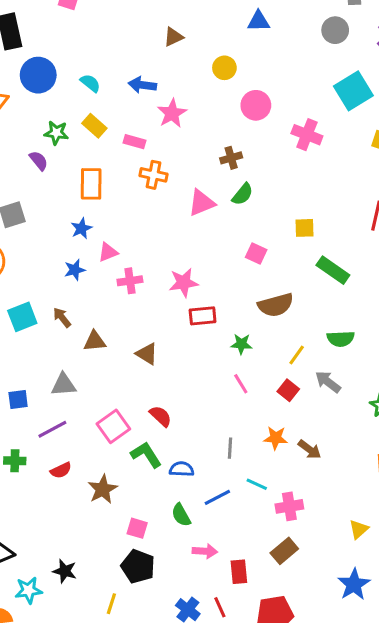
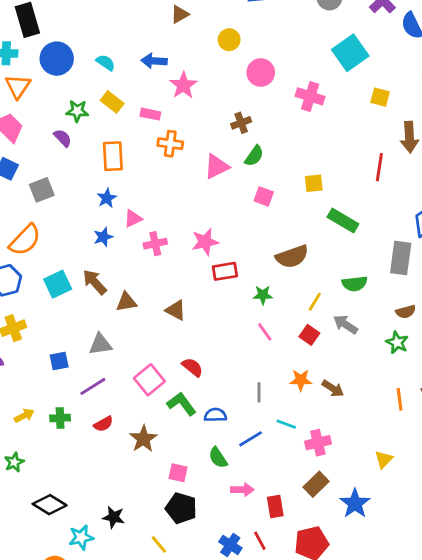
pink square: (256, 254) -> (264, 196), moved
brown arrow: (62, 318) -> (95, 282), size x1.4
blue star: (354, 584) -> (355, 503), moved
yellow line: (111, 604) -> (159, 544), turned -54

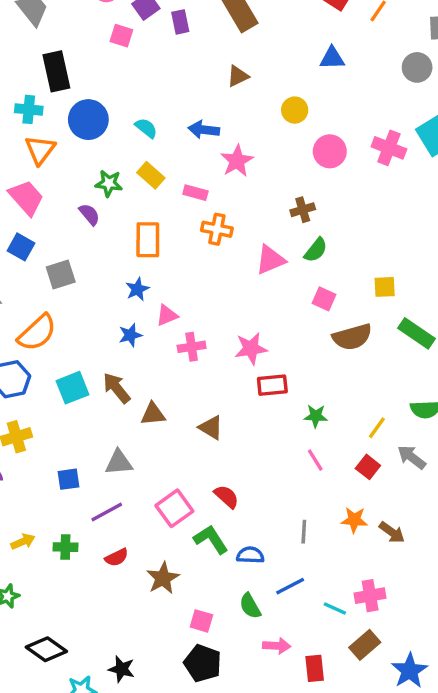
pink cross: (310, 96) -> (389, 148), moved
brown semicircle: (292, 257) -> (352, 337), moved
cyan line: (286, 424) -> (335, 609), moved

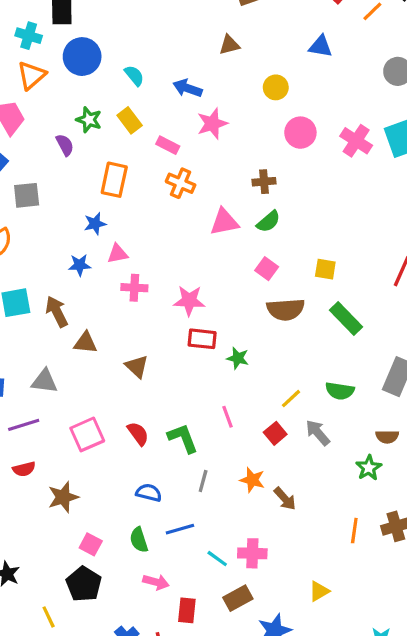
green star: (316, 416) -> (238, 358), moved
green L-shape: (211, 539) -> (183, 438), moved

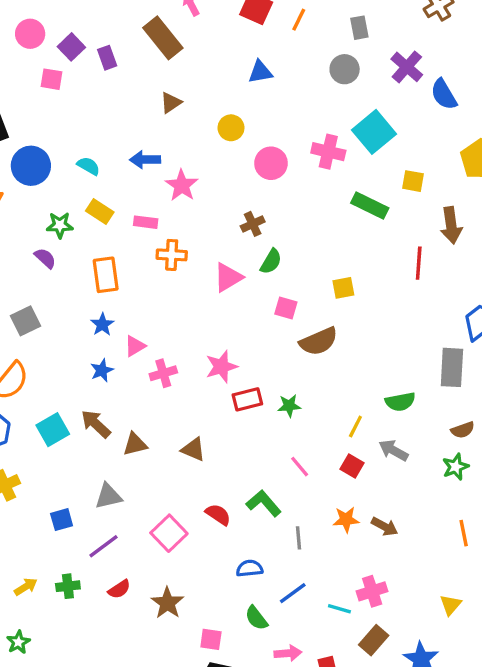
green rectangle: (346, 318) -> (370, 205), moved
green star: (369, 468) -> (456, 467), turned 30

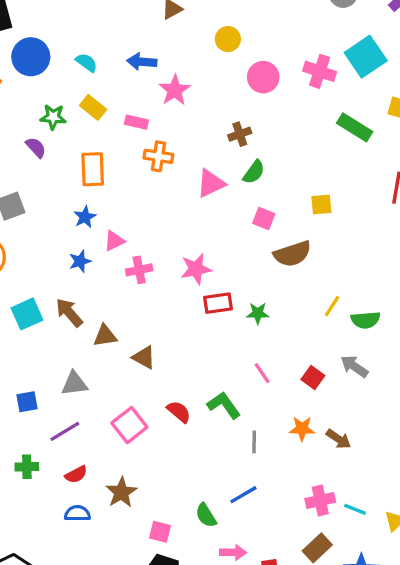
yellow line: (355, 426) -> (332, 306), moved
brown triangle: (193, 449) -> (144, 357), moved
blue semicircle: (250, 568) -> (77, 513), moved
cyan line: (339, 609) -> (355, 509), moved

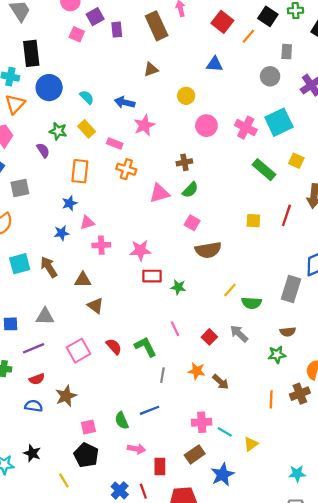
yellow square: (321, 205) -> (253, 221), moved
brown triangle: (105, 336) -> (83, 280), moved
pink square: (160, 532) -> (88, 427), turned -35

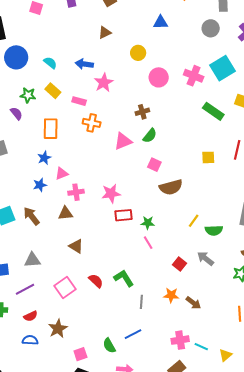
brown triangle: (83, 280) -> (65, 213), moved
pink line: (175, 329) -> (148, 243), moved

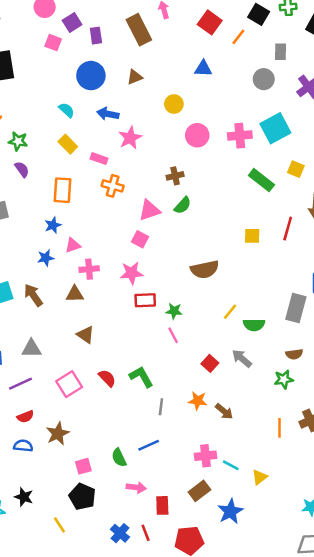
blue circle: (16, 57) -> (91, 76), moved
pink cross: (194, 76) -> (240, 136), turned -30
green star: (28, 95) -> (18, 141), moved
pink square: (154, 165) -> (140, 239), moved

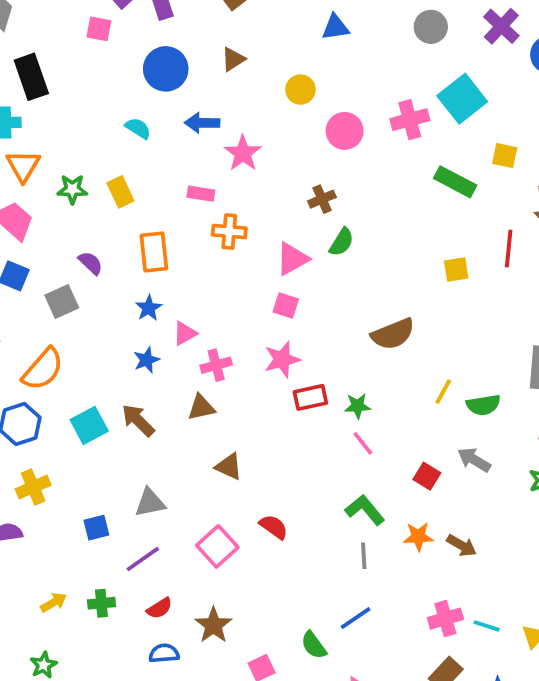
yellow rectangle: (68, 144) -> (120, 192), moved, turned 30
purple semicircle: (22, 169) -> (91, 263), moved
green L-shape: (141, 377) -> (365, 510), moved

